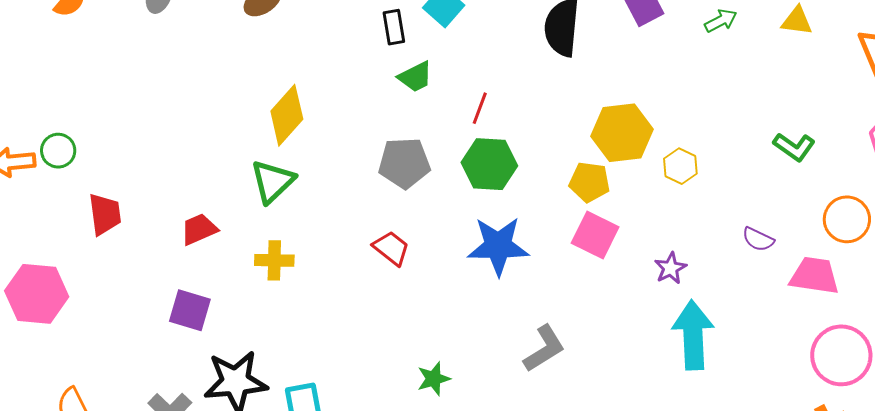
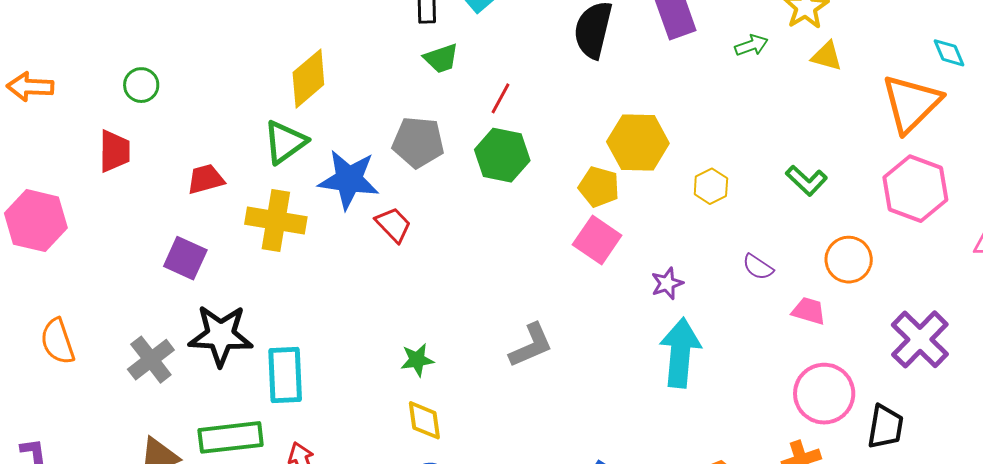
green circle: (58, 151) -> (141, 85), moved
yellow hexagon: (680, 166) -> (711, 186), moved
blue star: (498, 246) -> (349, 180), moved
yellow cross: (274, 260) -> (276, 221), size x1.5
pink trapezoid: (814, 276) -> (809, 311), size x0.7

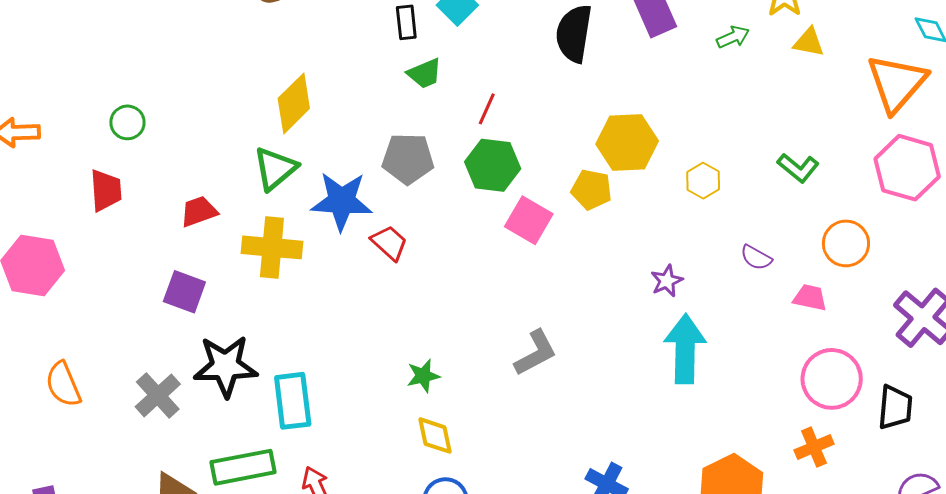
pink square: (597, 240) -> (529, 220), moved

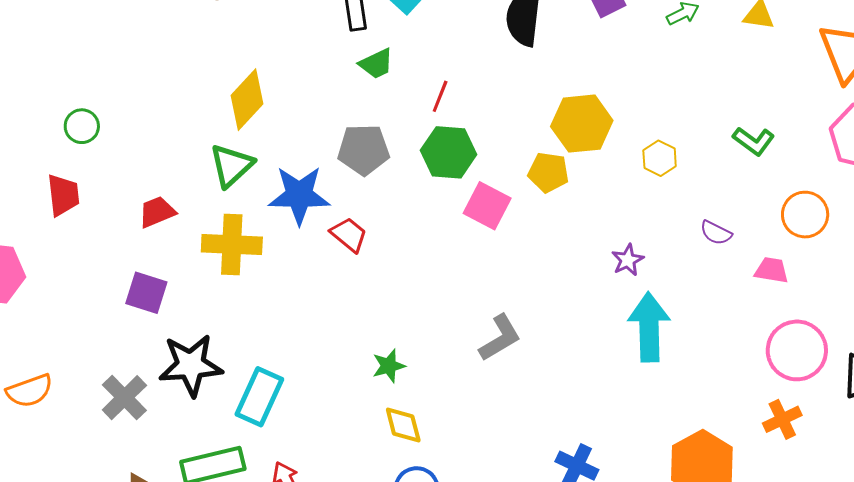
orange semicircle: (63, 384) -> (29, 391), turned -84
cyan rectangle: (293, 401) -> (259, 397), turned 34

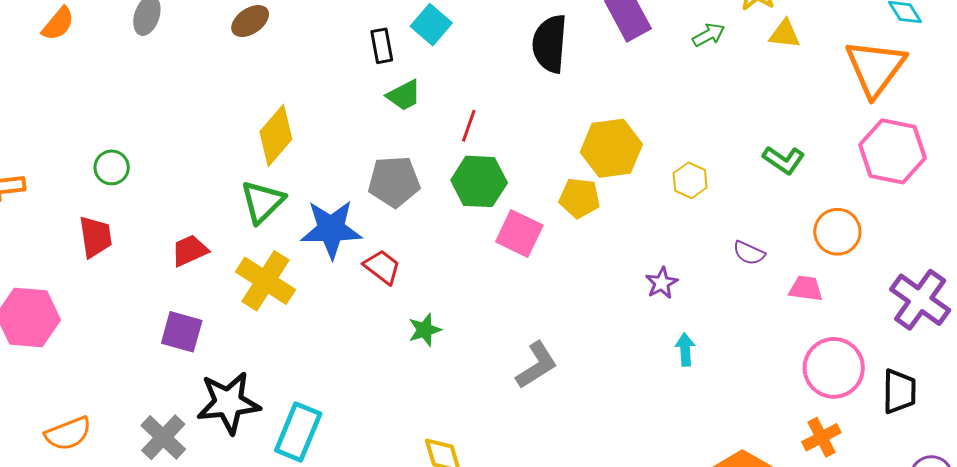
yellow cross: (232, 245) -> (265, 281), turned 32
cyan arrow: (649, 327) -> (685, 350), size x0.5
green star: (389, 366) -> (425, 330), moved

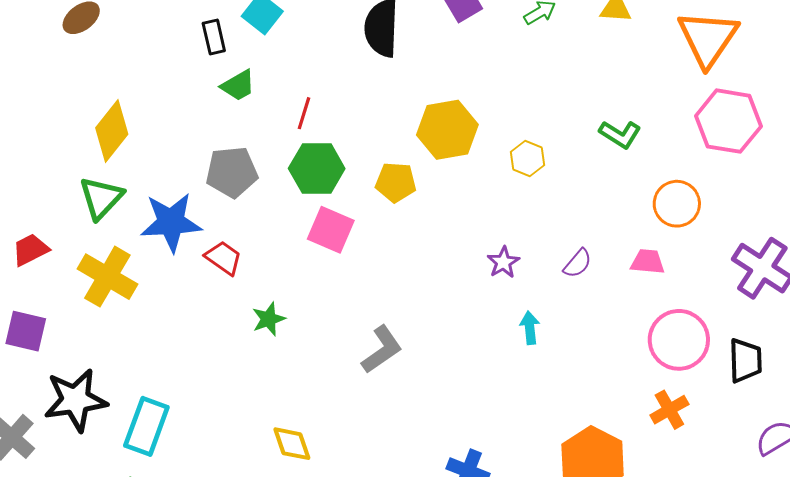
yellow pentagon: (580, 198) -> (396, 182), moved
pink square: (519, 234) -> (331, 230), moved
purple semicircle: (749, 253) -> (578, 263), moved, turned -72

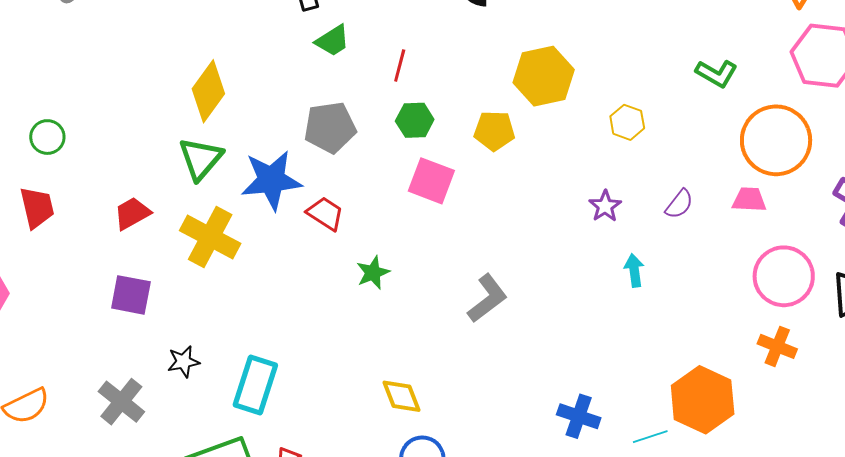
yellow hexagon: (527, 158) -> (627, 122), moved
green hexagon: (317, 168) -> (415, 120), size x0.7
orange circle: (677, 204) -> (776, 140), size x1.5
black star: (76, 400) -> (183, 362), size x0.5
orange cross: (669, 410) -> (777, 346), turned -36

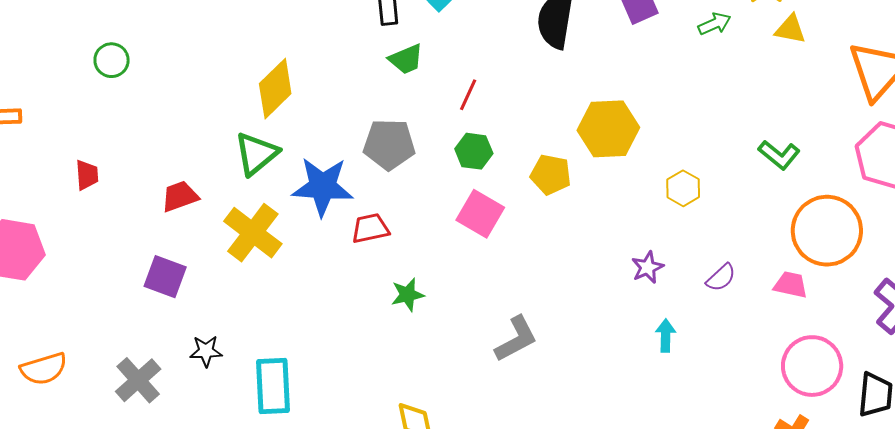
green circle: (47, 137) -> (112, 60), moved
red trapezoid: (37, 208) -> (87, 175), size x0.7
red trapezoid: (325, 213) -> (370, 228), turned -54
cyan rectangle: (255, 385) -> (273, 386), turned -30

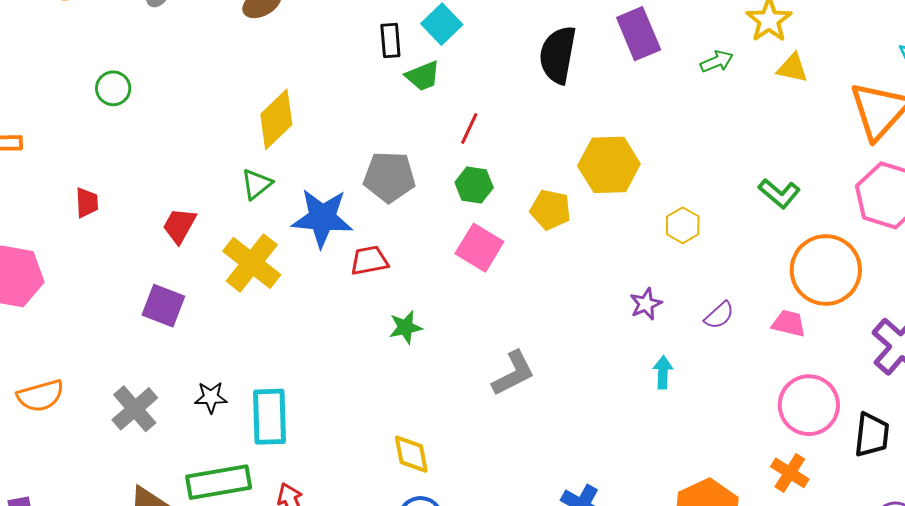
green trapezoid: (406, 59) -> (423, 76), moved
green triangle: (256, 154) -> (257, 184), size x0.7
red trapezoid: (180, 196) -> (179, 226), turned -42
black star: (206, 351) -> (211, 397), moved

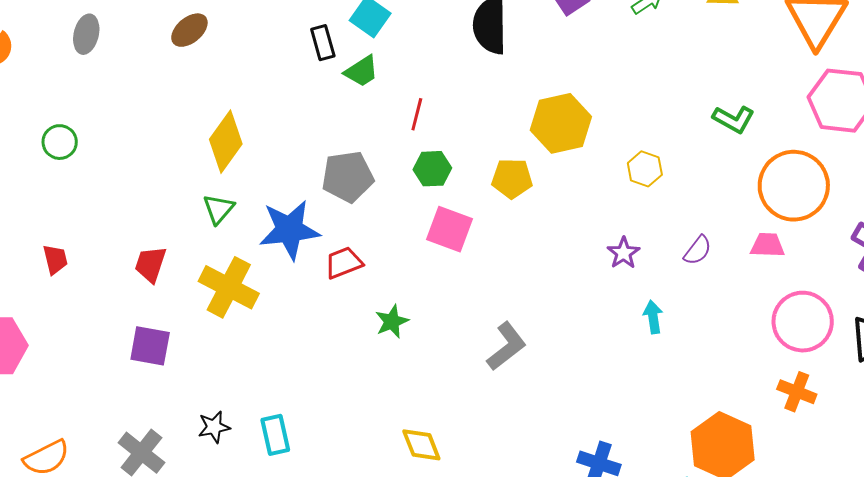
cyan rectangle: (270, 417) -> (275, 435), size x0.7

